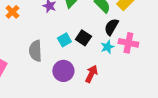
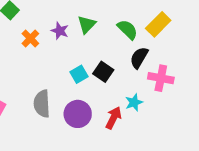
orange cross: (12, 12) -> (30, 38), moved
cyan star: (107, 47) -> (134, 102), moved
gray semicircle: (35, 51) -> (42, 104), moved

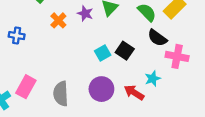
black semicircle: (139, 58) -> (157, 38), turned -84
gray semicircle: (42, 104) -> (61, 94), moved
red arrow: (113, 118) -> (134, 93), turned -84

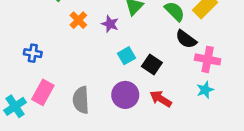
purple star: (85, 13) -> (110, 24), moved
blue cross: (17, 36) -> (33, 53), moved
black square: (125, 51) -> (152, 65), moved
cyan star: (153, 79) -> (205, 90), moved

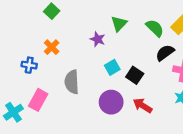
orange cross: (78, 20) -> (52, 47), moved
black semicircle: (186, 39) -> (165, 53), turned 108
gray semicircle: (81, 100) -> (72, 82), moved

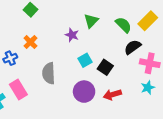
blue cross: (29, 65) -> (10, 58), turned -32
pink rectangle: (38, 100) -> (18, 90), turned -60
red arrow: (143, 105) -> (112, 95), turned -48

